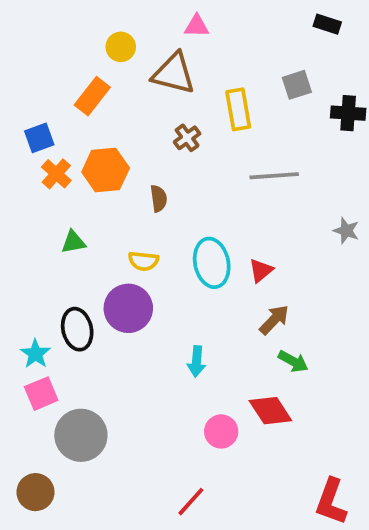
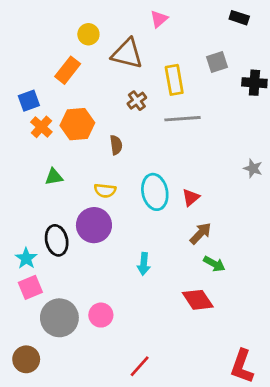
pink triangle: (197, 26) -> (159, 19), moved, turned -42
gray line: (274, 176) -> (182, 119), moved
pink circle: (221, 431) -> (101, 315), moved

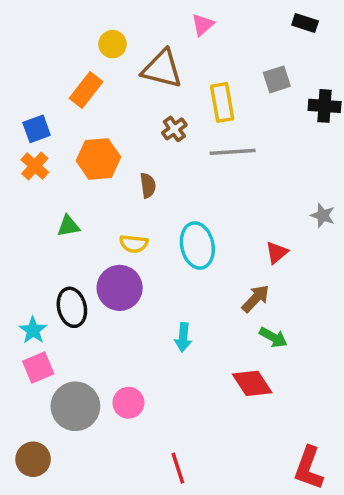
orange cross: (41, 127) -> (35, 166), moved
red triangle: (191, 197) -> (277, 253), moved
red line: (140, 366) -> (178, 468), turned -60

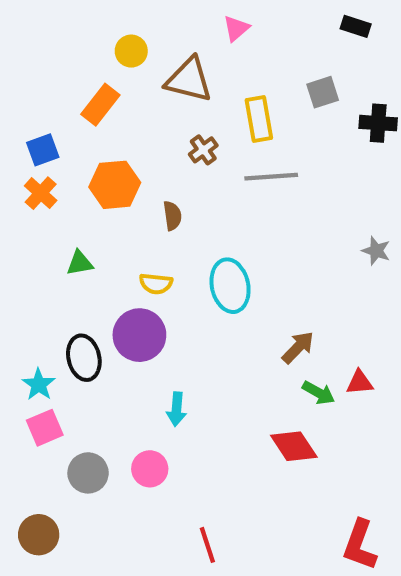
red triangle: (277, 253) -> (360, 382), moved, turned 35
cyan arrow: (183, 337) -> (177, 409), moved
gray circle: (75, 406) -> (88, 473), size x0.7

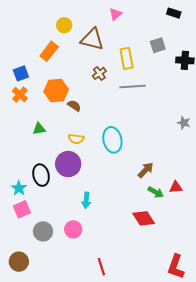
brown semicircle: (172, 216) -> (74, 106), moved, turned -48

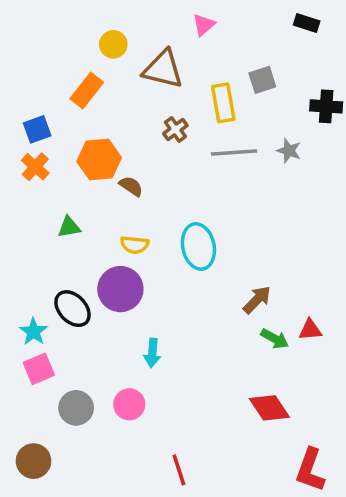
gray square: (158, 45) -> (262, 80), moved
gray star: (184, 123) -> (289, 151), moved
black ellipse: (41, 175) -> (73, 309), turned -30
red diamond: (144, 218) -> (269, 408), moved

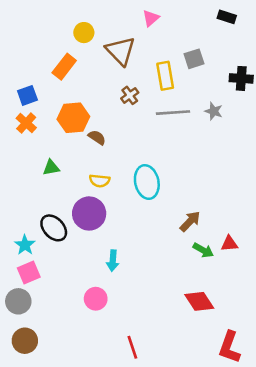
brown triangle: (163, 69) -> (121, 51), turned 32
gray circle: (76, 408) -> (18, 301), moved

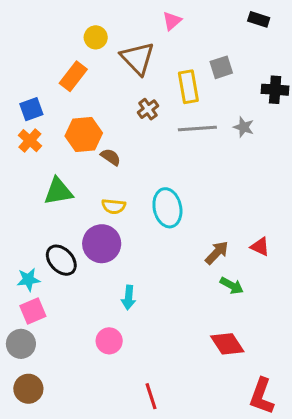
green triangle: (51, 168) -> (58, 191), size x1.5
red triangle: (229, 244) -> (260, 247), moved, turned 30
cyan star: (25, 245) -> (28, 280), turned 30

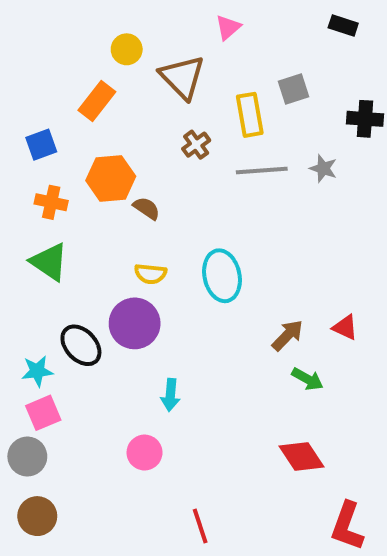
orange cross: (30, 141) -> (51, 202), moved, turned -30
green triangle: (58, 191) -> (49, 262), moved, turned 44

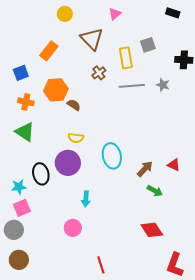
yellow circle: (127, 49) -> (65, 14), moved
cyan ellipse: (222, 276) -> (112, 156), moved
black ellipse: (81, 345) -> (41, 174), turned 30

